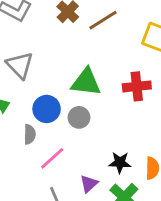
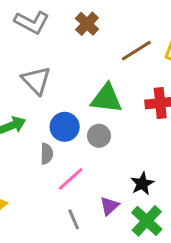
brown line: (103, 20) -> (136, 51), moved
black star: (120, 163) -> (142, 184), turned -30

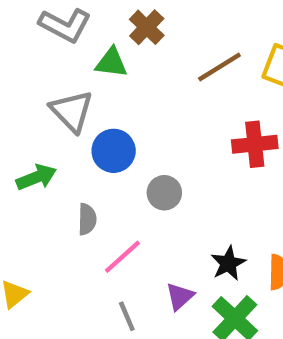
green triangle: (106, 98) -> (111, 63), moved, size x0.7
blue circle: (65, 127) -> (114, 151), moved

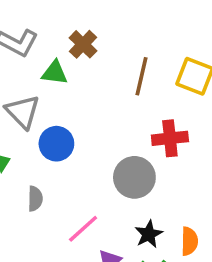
brown line: (219, 67) -> (142, 76), turned -45
gray circle: (164, 193) -> (134, 177), moved, size x1.5
pink line: (122, 257) -> (83, 229), moved

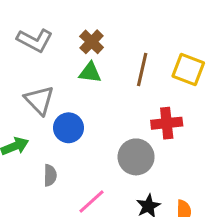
green triangle: (55, 73) -> (90, 73), moved

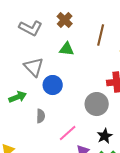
brown cross: (92, 42) -> (65, 20), moved
brown line: (142, 69) -> (101, 35), moved

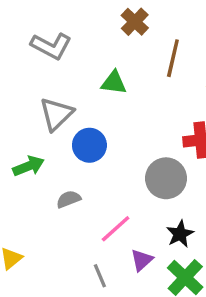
brown cross: (65, 20) -> (135, 22), moved
gray triangle: (34, 67) -> (56, 114), turned 30
gray semicircle: (41, 116) -> (69, 199), turned -112

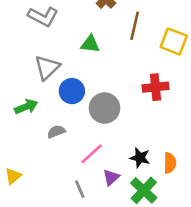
gray circle: (166, 178) -> (105, 108), moved
black star: (180, 234) -> (140, 158), turned -30

